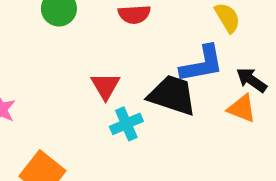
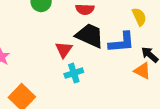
black trapezoid: (172, 95) -> (90, 36), moved

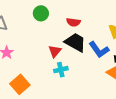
blue L-shape: (122, 42) -> (99, 50), turned 55

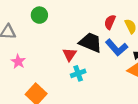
green circle: (41, 13) -> (39, 15), moved
red semicircle: (73, 22) -> (110, 22), moved, turned 112

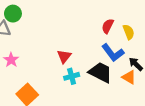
green circle: (39, 15) -> (13, 14), moved
black trapezoid: (90, 43) -> (100, 72), moved

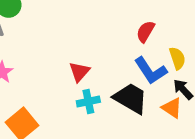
yellow semicircle: (129, 32) -> (177, 58), moved

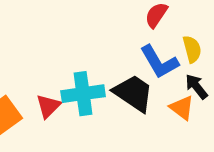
red triangle: (79, 72) -> (48, 106), moved
cyan cross: (88, 101) -> (83, 94), size x1.5

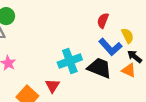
cyan cross: (83, 94) -> (70, 61), moved

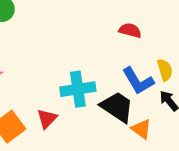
red semicircle: (103, 21) -> (130, 30), moved, turned 72
orange triangle: (129, 70) -> (141, 129), moved

